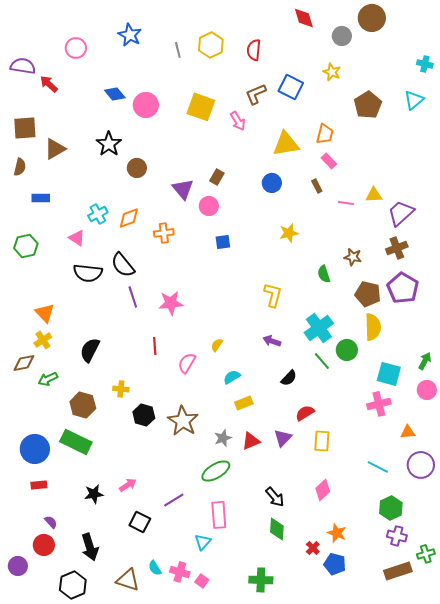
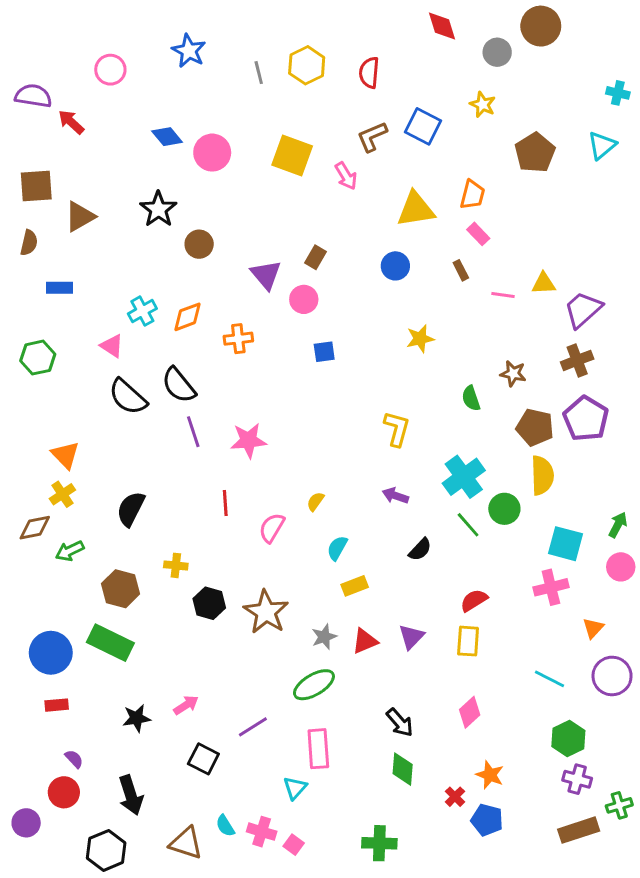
black semicircle: (88, 273) -> (128, 397), turned 36
cyan semicircle: (232, 377) -> (337, 548), turned -30
red semicircle: (305, 413) -> (474, 600), moved
orange triangle: (408, 432) -> (593, 628), turned -42

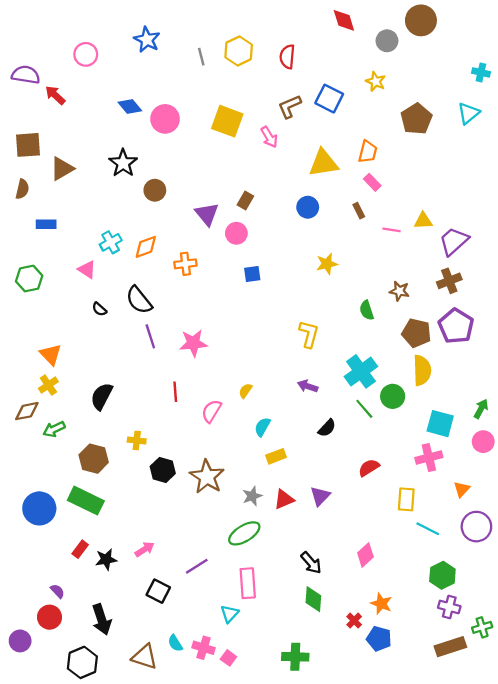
black semicircle: (128, 397) -> (99, 309), size x0.5
yellow rectangle: (468, 641) -> (406, 499), moved
red rectangle: (57, 705) -> (80, 549), moved, turned -48

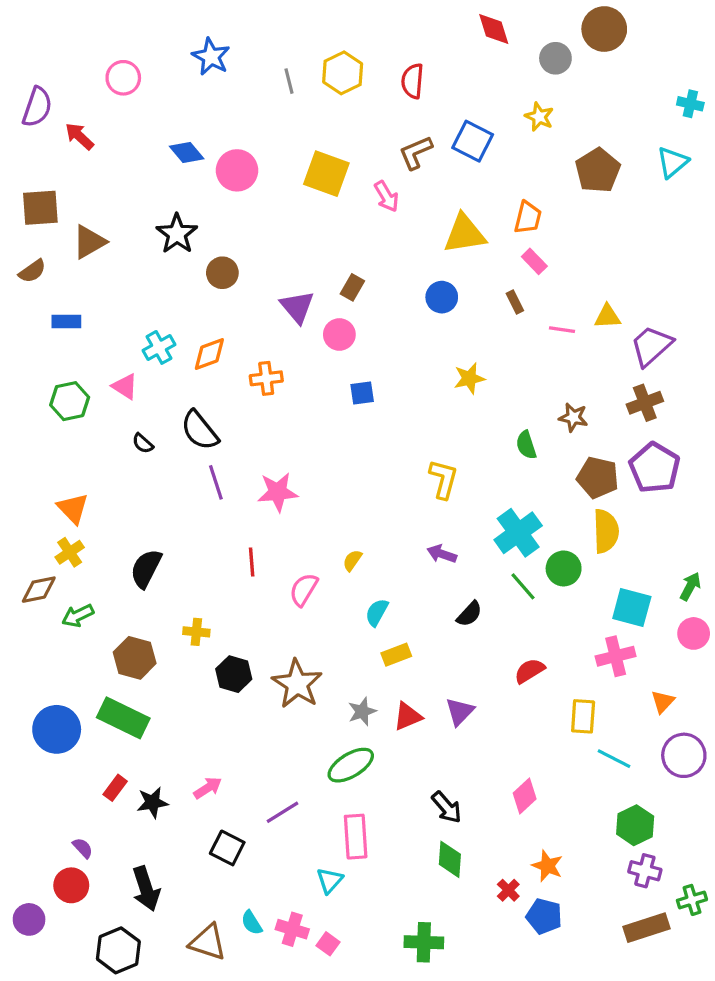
purple semicircle: (26, 75) -> (37, 107), turned 100
brown semicircle: (22, 189) -> (32, 271), turned 42
green hexagon: (29, 279) -> (70, 401), moved

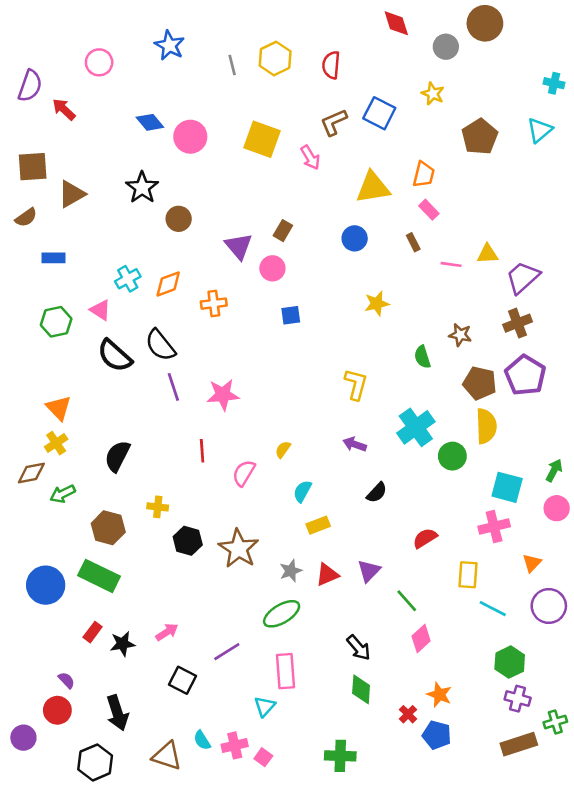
black semicircle: (143, 443) -> (115, 356), size x2.0
green line: (523, 586) -> (407, 601), moved
pink cross: (292, 929) -> (235, 745), turned -30

